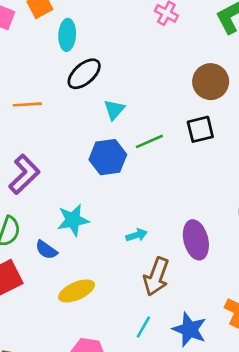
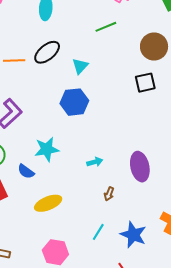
black ellipse: (84, 74) -> (47, 52), moved
green line: (149, 141) -> (106, 27), moved
brown arrow: (156, 277) -> (109, 194), size x0.5

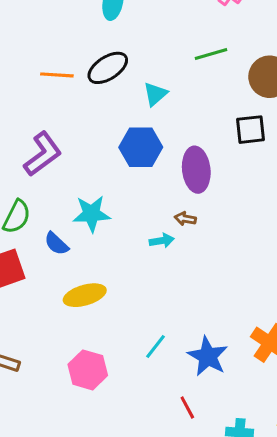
green line: (106, 27) -> (211, 54), moved
purple ellipse: (140, 167) -> (196, 170), moved
brown arrow: (109, 194) -> (185, 219), moved, turned 72

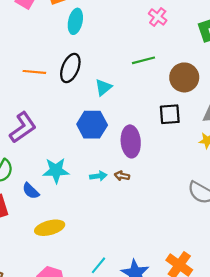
black ellipse: (108, 68) -> (70, 68), turned -36
cyan arrow: (162, 241) -> (98, 176), moved

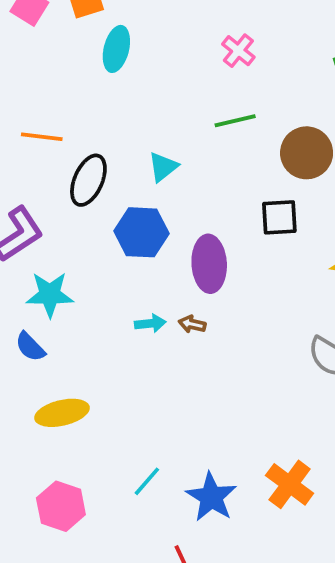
pink cross: (158, 17) -> (238, 51), moved
black ellipse: (70, 68) -> (88, 180), moved
cyan star: (56, 170) -> (50, 294), moved

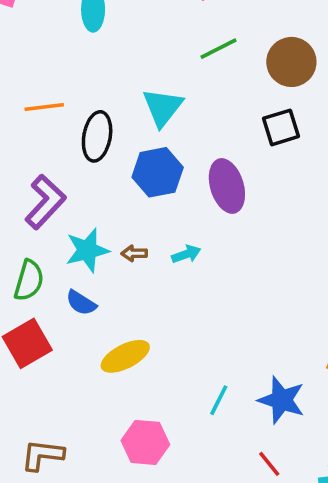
cyan triangle: (163, 167) -> (163, 107), size x1.4
brown arrow: (192, 324) -> (134, 253), moved

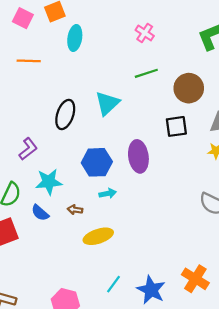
orange line: (44, 107) -> (29, 61), moved
blue hexagon: (158, 172) -> (97, 162), moved
purple L-shape: (45, 202) -> (28, 149), size x0.7
brown arrow: (134, 253) -> (75, 210), moved
yellow ellipse: (125, 356) -> (98, 236), moved

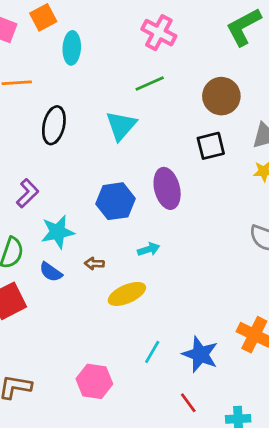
pink cross: (145, 33) -> (159, 33), size x1.4
green line: (146, 73) -> (150, 84), moved
black ellipse: (65, 114) -> (54, 125), moved
cyan arrow: (108, 193) -> (149, 249), moved

